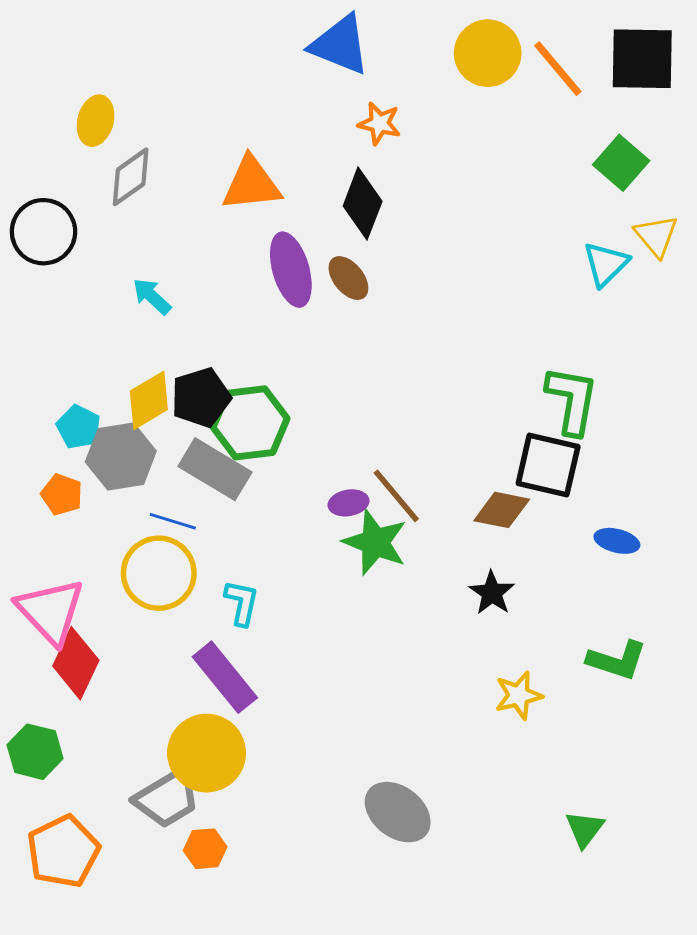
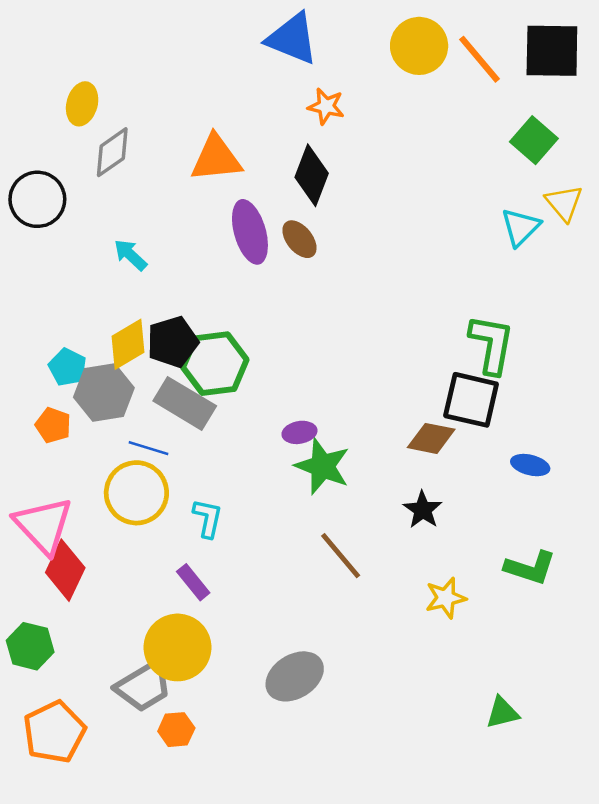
brown line: (396, 496) -> (341, 556), moved
purple rectangle: (225, 677) -> (193, 582), size x0.6
gray ellipse: (398, 812) -> (295, 676), moved, turned -70
green triangle: (585, 829) -> (502, 713), turned 39

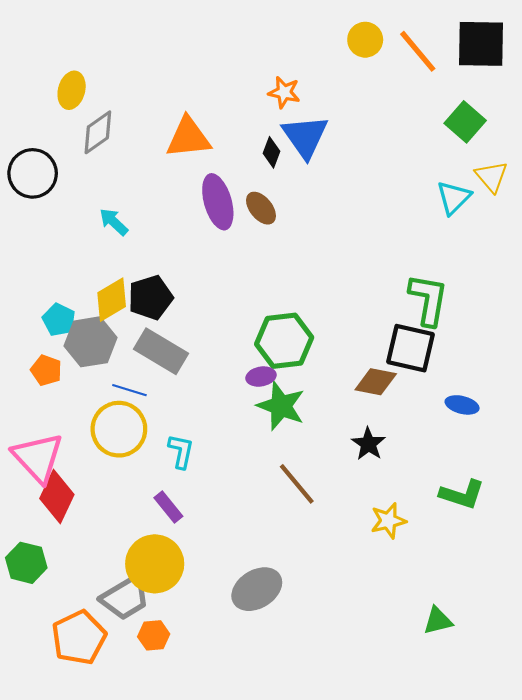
blue triangle: (292, 39) -> (305, 137), moved, turned 33
yellow circle: (419, 46) -> (365, 40), size x0.7
black diamond: (312, 175) -> (272, 152), size x0.6
green hexagon: (215, 364) -> (284, 341), moved
orange pentagon: (54, 732) -> (79, 638), moved

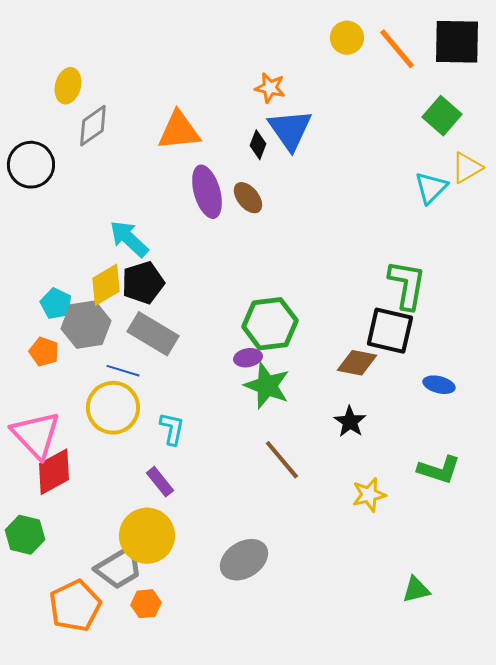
yellow triangle: (491, 177) -> (467, 168), turned 40
cyan arrow: (114, 222) -> (129, 239), moved, size x1.4
red diamond: (57, 496) -> (54, 472), turned 36

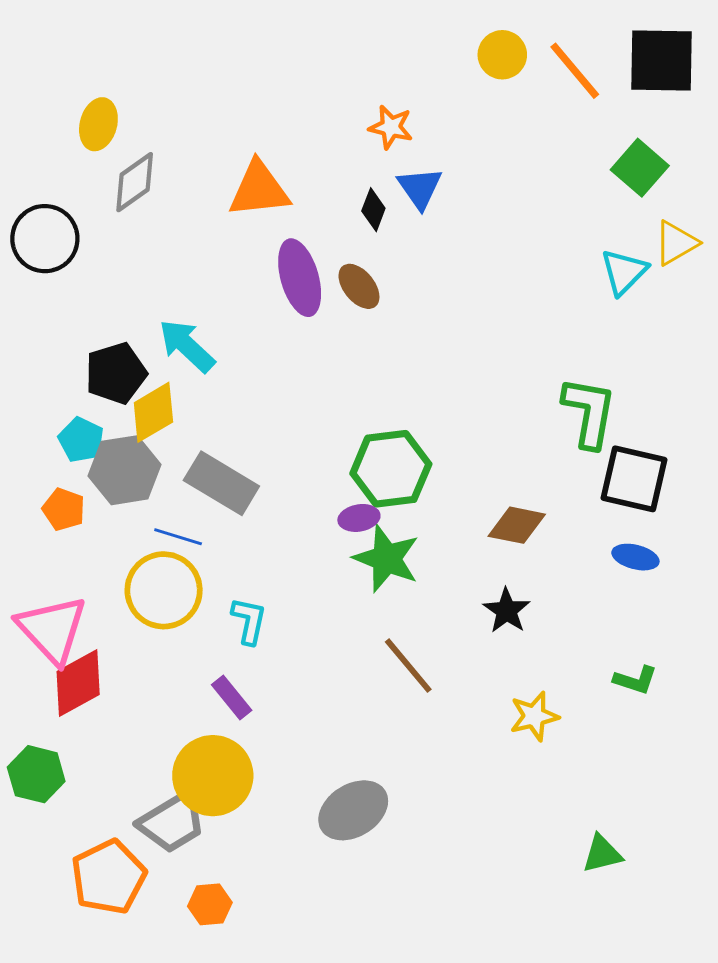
blue triangle: (290, 130) -> (420, 188), size x0.7
black pentagon: (143, 283) -> (116, 373), moved
black square: (390, 331) -> (634, 479), moved
green L-shape: (439, 470) -> (635, 680), size x0.7
orange hexagon: (146, 604) -> (210, 904), moved

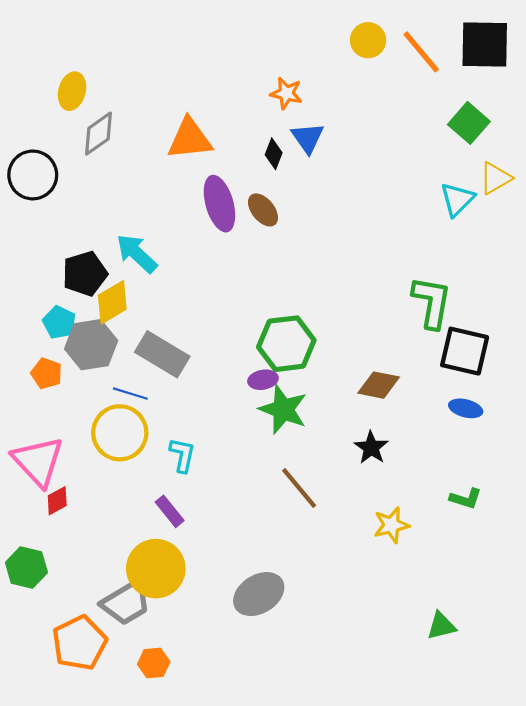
red diamond: (78, 683) -> (57, 501), size x0.6

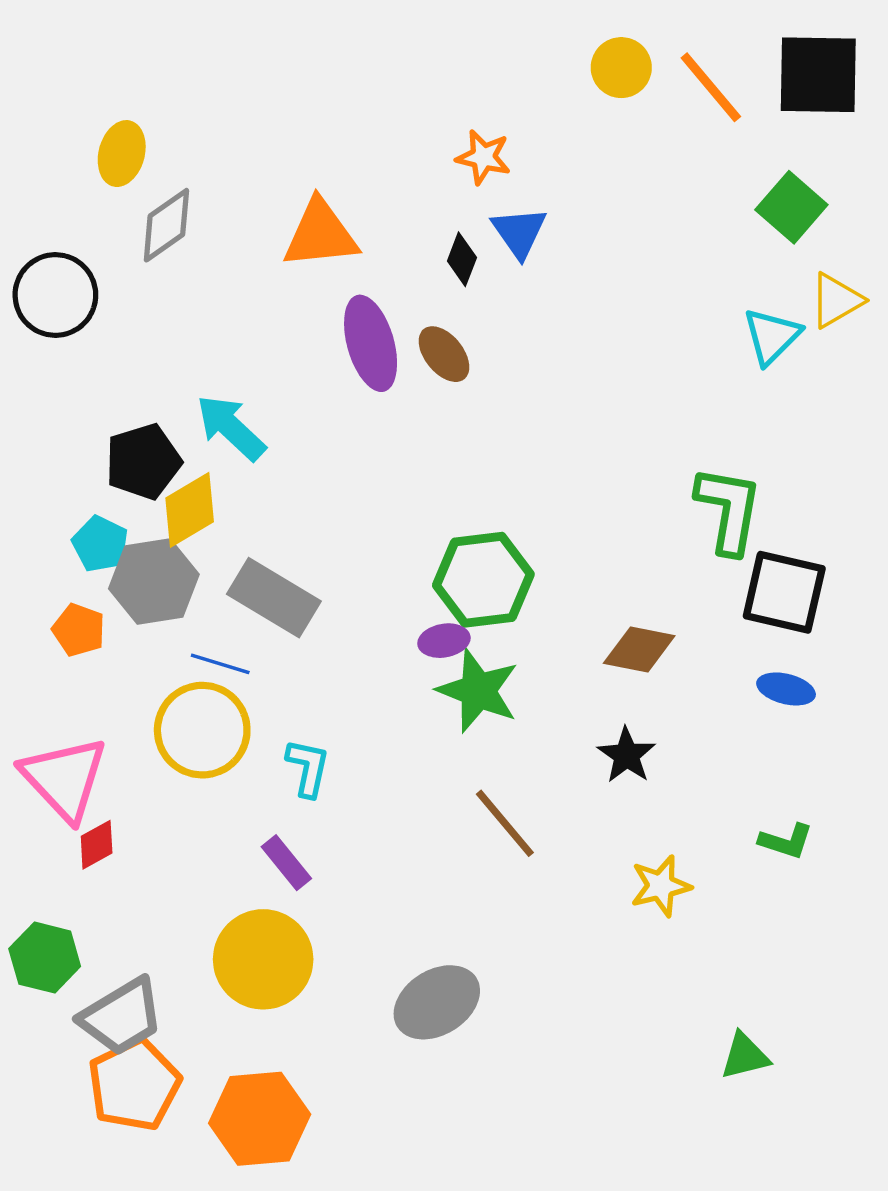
gray trapezoid: (126, 603) -> (122, 1017), moved
orange hexagon: (154, 663) -> (260, 1119), size x1.8

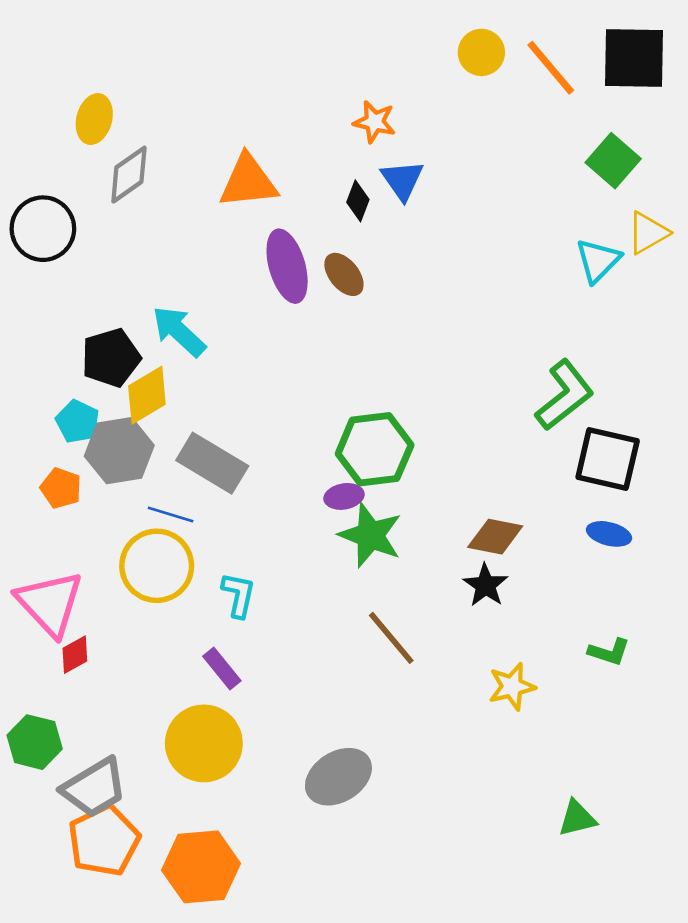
green L-shape: (729, 510) -> (565, 395), turned 42
brown diamond: (639, 650) -> (495, 537), moved

